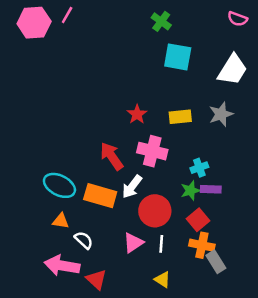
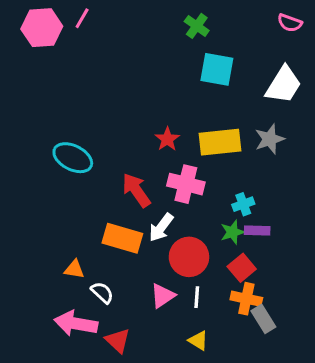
yellow rectangle: (180, 117) -> (220, 142), size x1.5
cyan ellipse: (59, 185) -> (73, 158), moved

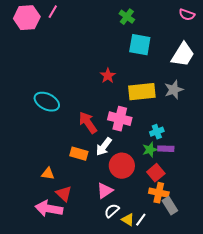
red star: (167, 139) -> (108, 76), moved
orange rectangle: (122, 238) -> (79, 154), size x0.7
white semicircle: (102, 293) -> (112, 211), moved, turned -84
white line: (197, 297) -> (141, 220), moved, turned 32
red triangle: (118, 341) -> (64, 194), moved

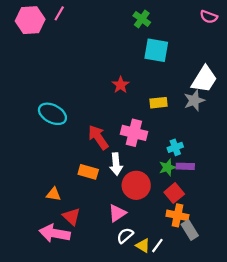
white trapezoid: (183, 55) -> (204, 79), moved
yellow rectangle: (142, 92) -> (159, 103), size x0.6
white arrow: (104, 147) -> (116, 164), turned -42

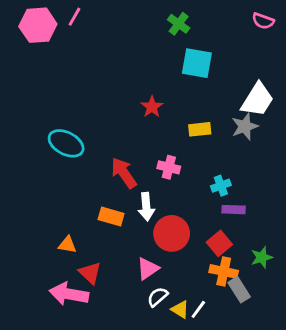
pink cross: (134, 133) -> (169, 167), size x0.7
green star: (167, 167) -> (262, 257), moved

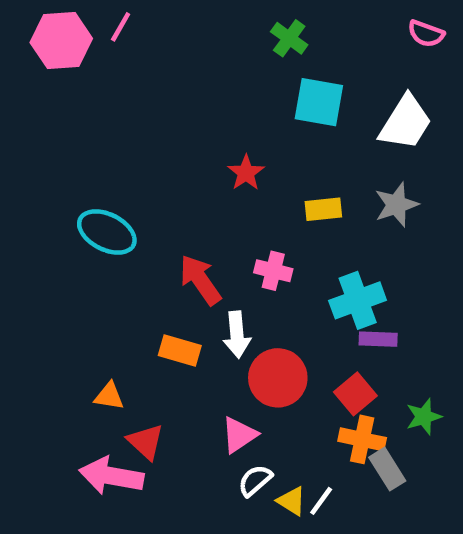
white trapezoid: (257, 100) -> (405, 123), moved
cyan cross: (221, 186) -> (358, 300), size x1.6

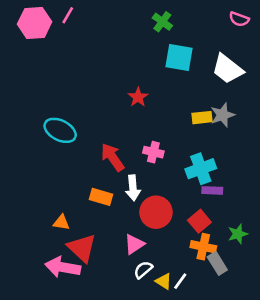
white trapezoid: (405, 123) -> (228, 69), turned 96
yellow rectangle: (323, 209) -> (202, 118), moved
red triangle: (146, 442) -> (82, 248), size x1.4

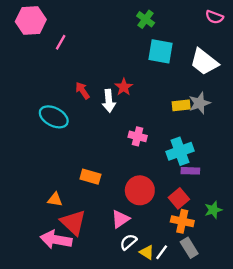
pink line: (68, 15) -> (61, 42), moved
red arrow: (113, 157) -> (82, 90), moved, size x0.7
white arrow: (133, 188) -> (109, 101), moved
gray rectangle: (217, 263) -> (189, 248), moved

